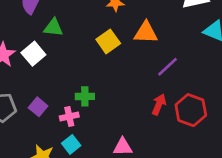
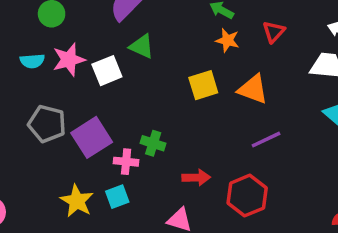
red arrow: (159, 105) -> (196, 177), moved, turned 48
purple square: (38, 107) -> (92, 137), size x1.6
red hexagon: (191, 110) -> (247, 196), moved

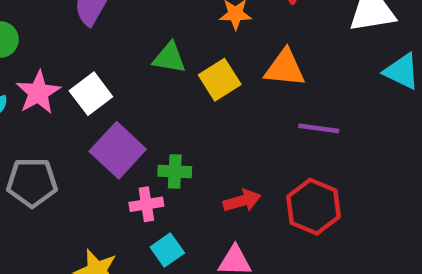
green triangle: (142, 46) -> (169, 58), moved
purple square: (92, 137) -> (118, 150), moved
purple line: (266, 140) -> (319, 128), turned 48
cyan square: (117, 197) -> (167, 250), moved

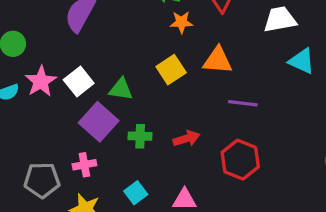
green triangle: (169, 58) -> (121, 89), moved
gray pentagon: (32, 182) -> (42, 180), moved
red arrow: (242, 201) -> (186, 139), moved
pink cross: (146, 204) -> (84, 165), moved

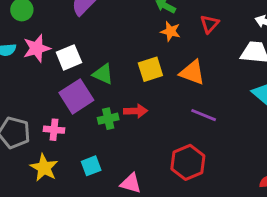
green cross: (140, 136) -> (108, 119), turned -30
red arrow: (186, 139) -> (136, 111), moved

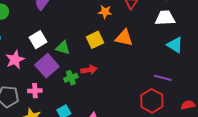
pink star: (37, 48) -> (15, 60), moved
purple line: (204, 115) -> (163, 78), moved
red hexagon: (188, 162) -> (152, 101), moved

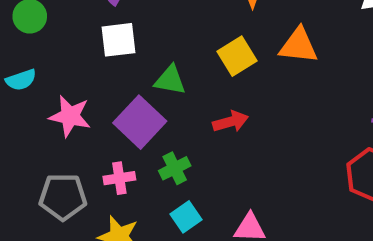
white square: (38, 40) -> (119, 40), moved, turned 30
pink star: (15, 60) -> (70, 116), turned -30
green cross: (71, 78) -> (175, 168), moved

